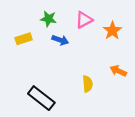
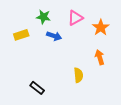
orange arrow: (118, 71) -> (100, 57), moved, turned 48
black rectangle: (41, 98) -> (37, 88), size x0.6

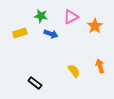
orange arrow: (100, 57) -> (100, 66), moved
yellow semicircle: (78, 75) -> (74, 71), turned -32

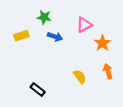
pink triangle: (71, 17) -> (84, 25), moved
orange star: (95, 26) -> (102, 43), moved

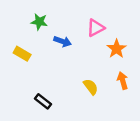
green star: (44, 17) -> (39, 22), moved
yellow rectangle: (21, 36) -> (22, 54), moved, turned 48

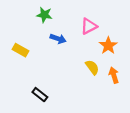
green star: (39, 22) -> (44, 15), moved
yellow semicircle: (91, 87) -> (92, 67), moved

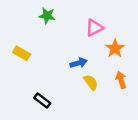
blue arrow: (58, 39) -> (79, 63), moved, turned -35
yellow semicircle: (92, 67) -> (91, 82), moved

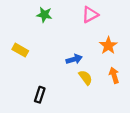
pink triangle: (94, 28) -> (90, 15), moved
black rectangle: (42, 101) -> (40, 95), turned 70

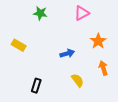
yellow semicircle: (85, 78) -> (78, 80), moved

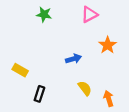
yellow rectangle: (19, 45) -> (20, 70), moved
orange arrow: (103, 68) -> (109, 98), moved

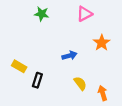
black rectangle: (39, 94) -> (37, 80), moved

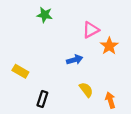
pink triangle: (84, 14) -> (91, 30), moved
black rectangle: (37, 80) -> (42, 99), moved

